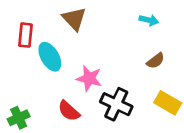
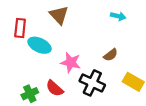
cyan ellipse: (50, 57) -> (39, 45), turned -35
brown semicircle: (156, 61) -> (111, 55), moved
green cross: (19, 118) -> (30, 94), moved

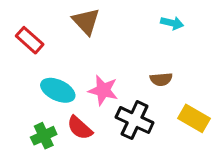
red rectangle: (20, 28) -> (30, 40), turned -54
cyan ellipse: (39, 45) -> (58, 90), moved
brown semicircle: (111, 55) -> (161, 79), turned 32

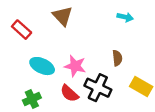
brown semicircle: (161, 79) -> (117, 58), turned -91
red semicircle: (80, 128) -> (69, 93), moved

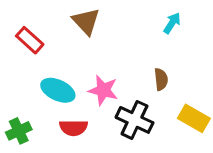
cyan arrow: (125, 17) -> (172, 23), turned -70
red semicircle: (69, 93) -> (73, 128), moved, turned -42
green cross: (32, 99) -> (19, 131), moved

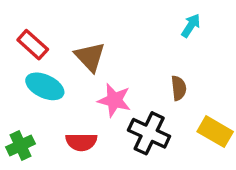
brown triangle: (86, 21) -> (90, 57), moved
cyan ellipse: (58, 90) -> (45, 86), moved

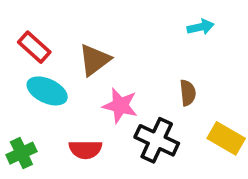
cyan arrow: (191, 26) -> (201, 27), turned 45
brown triangle: (90, 57) -> (95, 60), turned 36

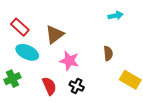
black cross: (157, 140) -> (77, 86), moved, size x0.6
red semicircle: (85, 149) -> (49, 86), turned -114
green cross: (21, 153) -> (13, 79), moved

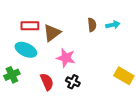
cyan arrow: (116, 16) -> (113, 25), moved
red rectangle: (20, 27) -> (30, 26), moved, turned -42
brown semicircle: (108, 53) -> (92, 25), moved

